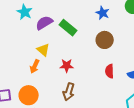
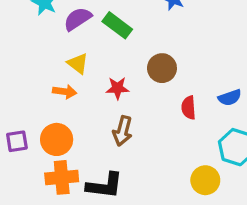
brown circle: (105, 40) -> (162, 68), moved
orange arrow: (35, 66) -> (65, 92), turned -104
red semicircle: (109, 71) -> (189, 108), moved

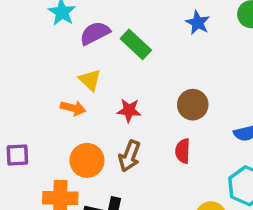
brown circle: (162, 68) -> (193, 105), moved
red semicircle: (189, 108) -> (183, 151), moved
orange circle: (57, 139) -> (87, 160), moved

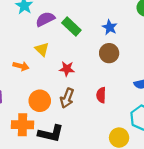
blue star: (198, 23) -> (110, 27), moved
brown circle: (193, 105) -> (109, 53), moved
orange arrow: (73, 108) -> (21, 66), moved

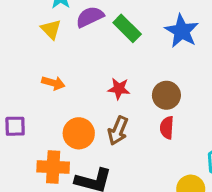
blue star: (110, 27) -> (182, 31), size x1.5
yellow triangle: (42, 49) -> (51, 29), moved
brown circle: (109, 53) -> (166, 95), moved

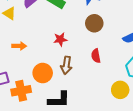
brown circle: (166, 95) -> (94, 23), moved
orange cross: (53, 167) -> (21, 91), moved

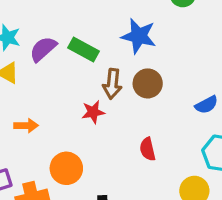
red semicircle: (96, 56) -> (148, 149), moved
brown arrow: (66, 65) -> (112, 84), moved

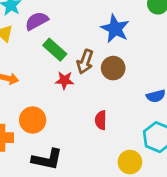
green rectangle: (84, 50) -> (55, 50), moved

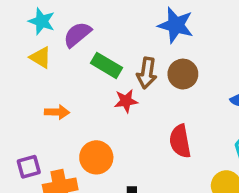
red semicircle: (101, 120) -> (180, 141), size x1.4

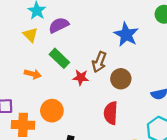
green rectangle: (107, 65) -> (59, 58), moved
brown circle: (183, 74) -> (121, 79), moved

